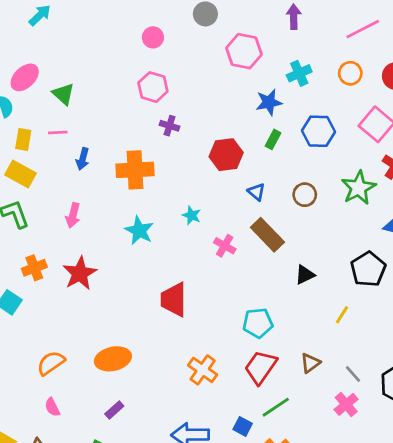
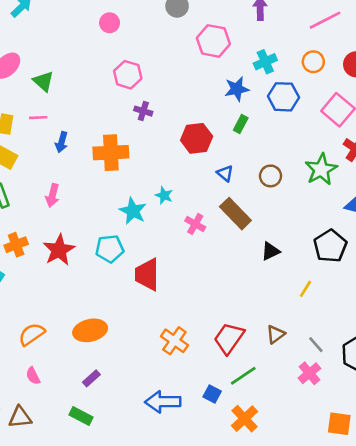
pink circle: (153, 37) -> (110, 23), moved
blue hexagon: (319, 131) -> (283, 97), moved
cyan star: (139, 231) -> (133, 211), moved
cyan pentagon: (258, 323) -> (110, 249), moved

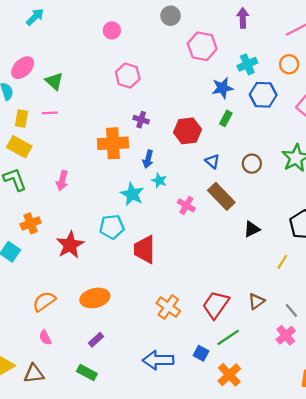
purple cross: (143, 111) -> (141, 120), moved
blue arrow: (62, 142) -> (148, 159), moved
red star: (59, 250) -> (70, 245), moved

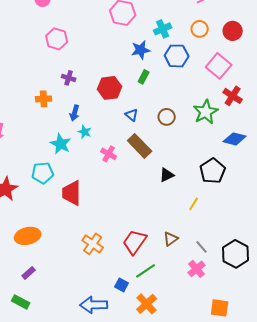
orange cross: (113, 143) -> (44, 99), size x0.6
blue arrow: (158, 360) -> (94, 305), moved

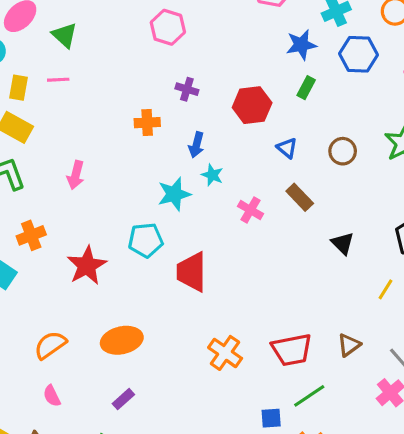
cyan star: (61, 144) -> (174, 194), turned 30
brown rectangle: (140, 146) -> (300, 197), size x0.7
black triangle: (167, 175) -> (343, 243), turned -49
red trapezoid: (135, 242) -> (292, 350), turned -136
blue square: (122, 285) -> (271, 418), turned -32

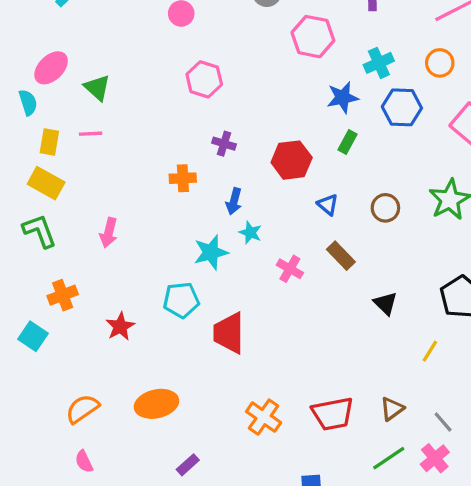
red star: (87, 266) -> (120, 326), size x0.7
green line: (309, 396) -> (389, 458), moved
purple rectangle: (123, 399) -> (188, 465), moved

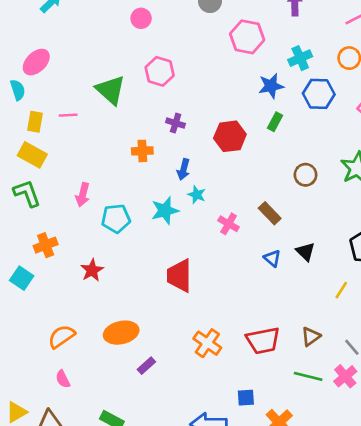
green triangle: (97, 88) -> (111, 90), moved, size x1.4
blue triangle: (328, 205) -> (272, 258), moved
cyan pentagon: (181, 300) -> (116, 219), moved
green line: (389, 458) -> (308, 376), turned 48
purple rectangle: (188, 465) -> (146, 366), moved

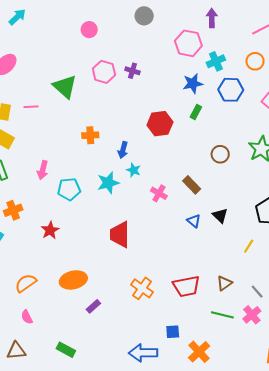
pink hexagon: (247, 37) -> (188, 43), moved
purple cross: (176, 123) -> (132, 71), moved

